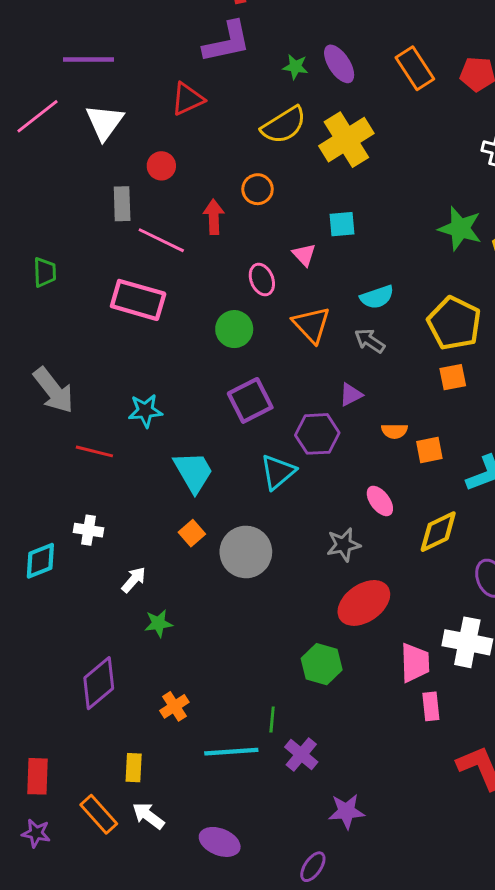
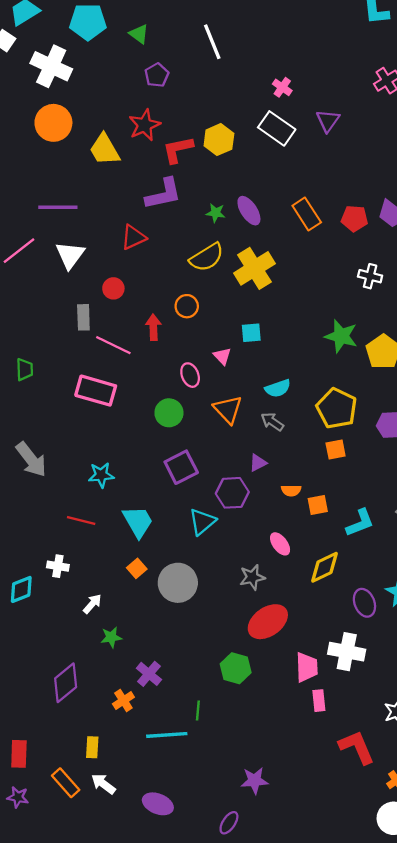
red line: (94, 451) -> (81, 521), moved
purple cross: (301, 755) -> (149, 674), moved

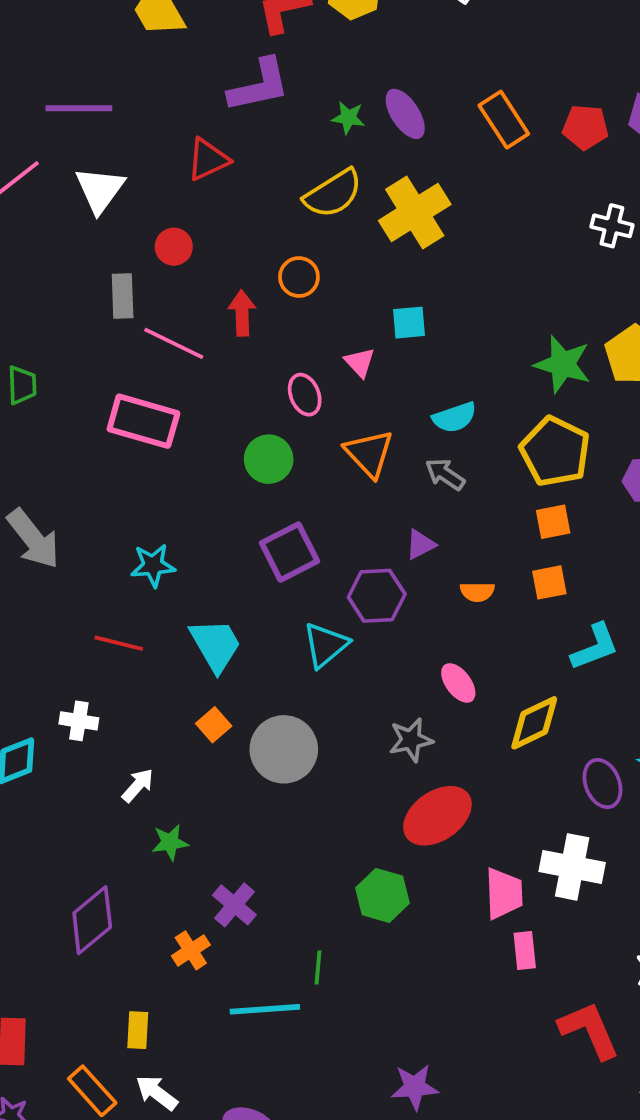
green star: (341, 336) -> (563, 364), moved
orange square: (318, 505) -> (549, 582), moved

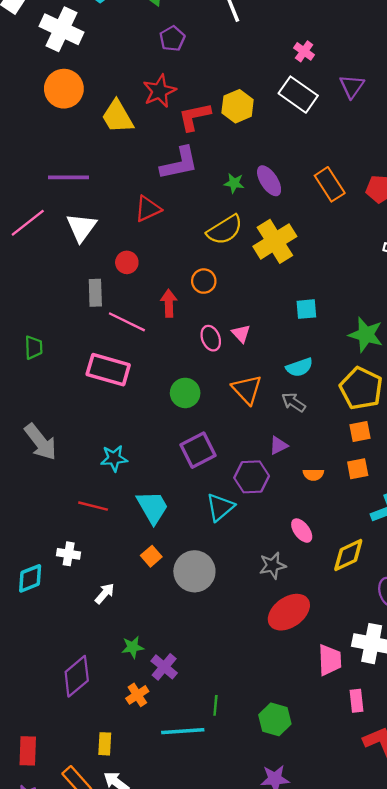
cyan square: (409, 323) -> (306, 309), moved
pink ellipse: (305, 395) -> (211, 338), moved
green star: (170, 842) -> (133, 647), moved
green hexagon: (382, 895) -> (275, 719), moved
pink rectangle: (525, 950) -> (356, 701), moved

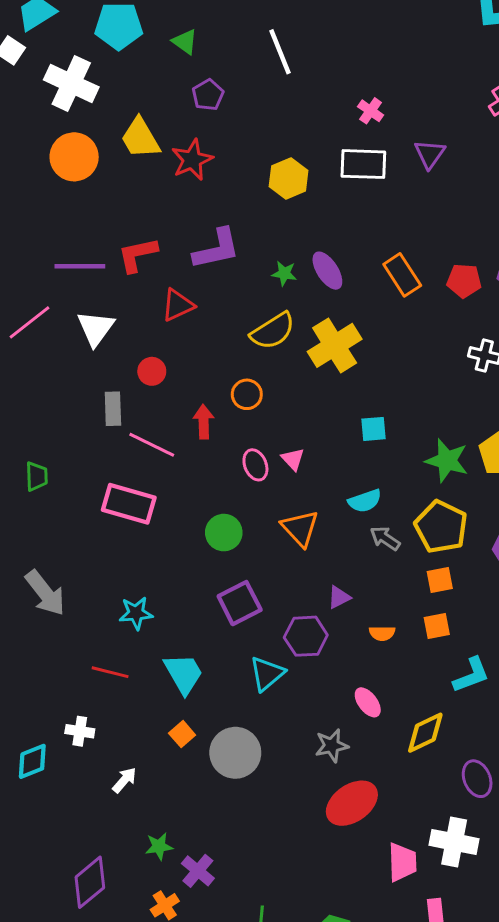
white rectangle: (298, 95) -> (363, 164), turned -33
yellow trapezoid: (118, 117) -> (140, 138), moved
red L-shape: (194, 117) -> (137, 255), moved
gray arrow: (294, 402) -> (385, 538), moved

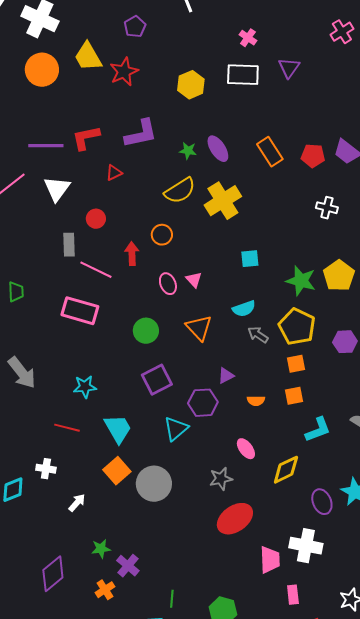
red triangle: (178, 305) -> (114, 173), size x0.7
orange square: (182, 734) -> (117, 471), size x1.5

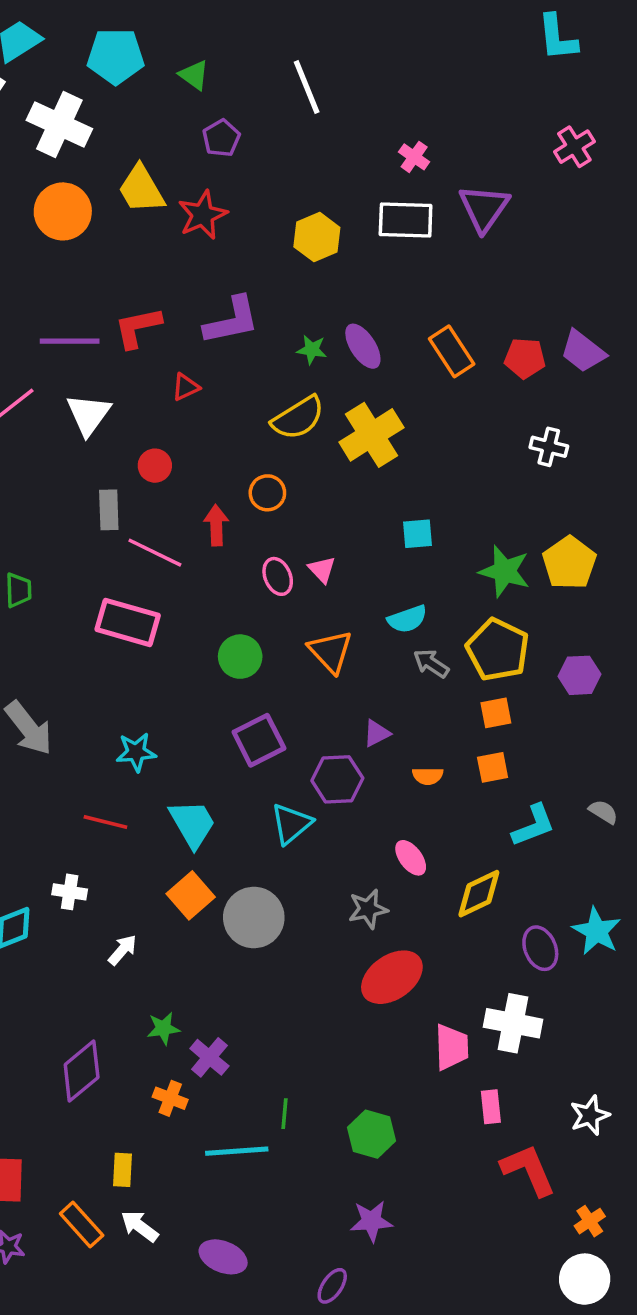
purple triangle: (289, 68) -> (484, 208), size x1.4
orange cross: (105, 590) -> (170, 1098), turned -36

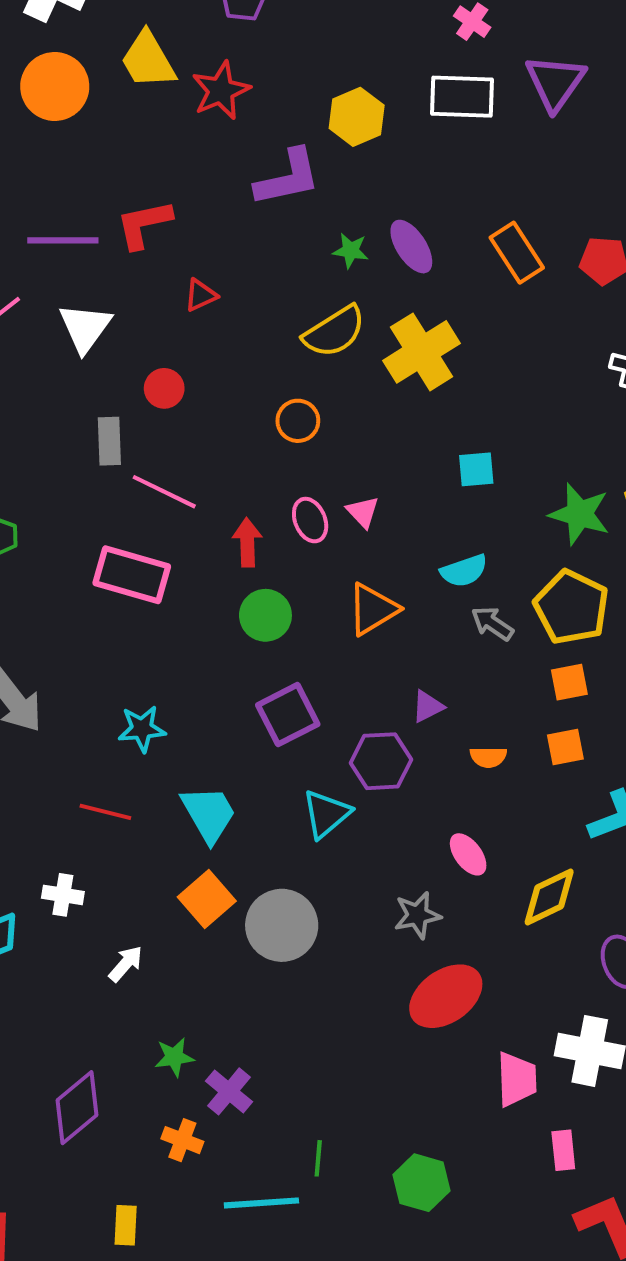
purple L-shape: (232, 321) -> (288, 178), moved
red arrow: (216, 525) -> (247, 542), moved
orange triangle: (331, 651) -> (373, 609), turned 42

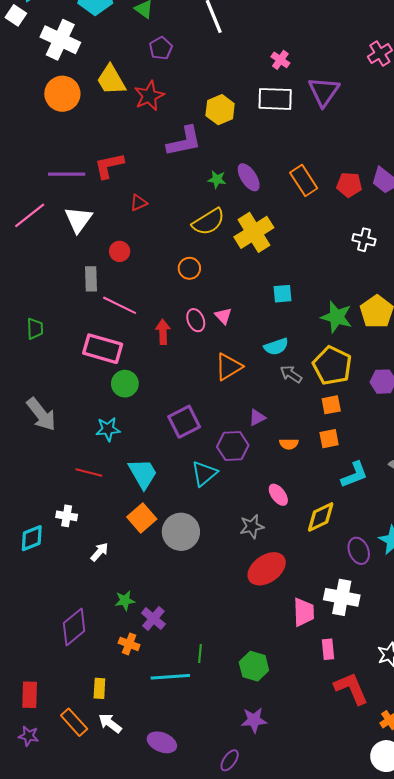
green circle: (265, 615) -> (125, 384), moved

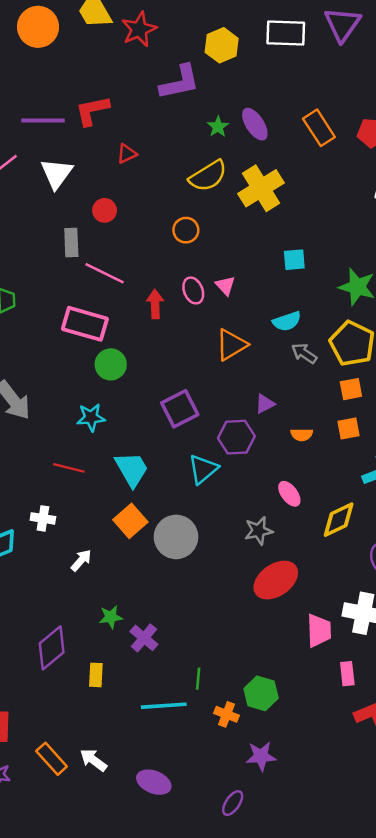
green star: (217, 179) -> (218, 127), turned 30
orange cross: (129, 644) -> (227, 714), moved
yellow rectangle: (99, 688) -> (96, 675), moved

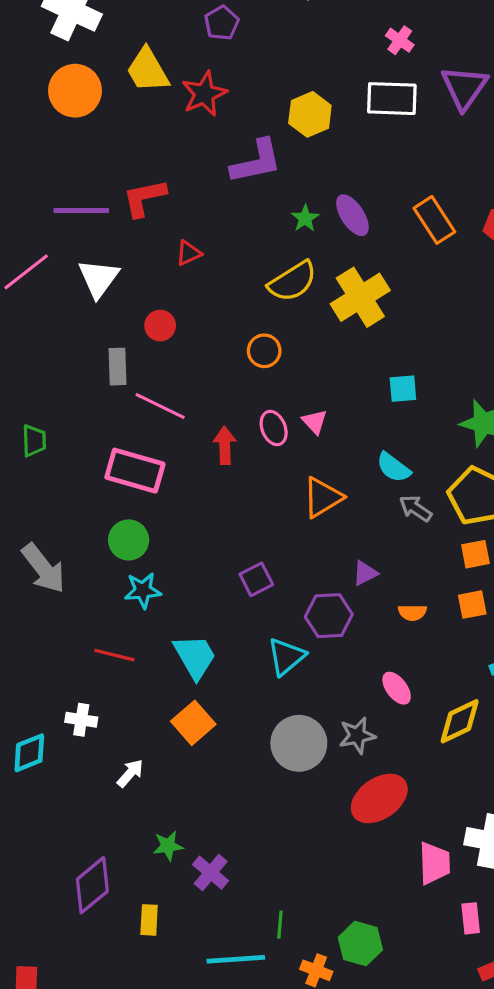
cyan semicircle: (287, 321) -> (393, 467), turned 56
green circle: (111, 364) -> (129, 540), moved
purple square: (180, 409) -> (256, 579), size x0.7
gray circle: (176, 537) -> (299, 743), moved

